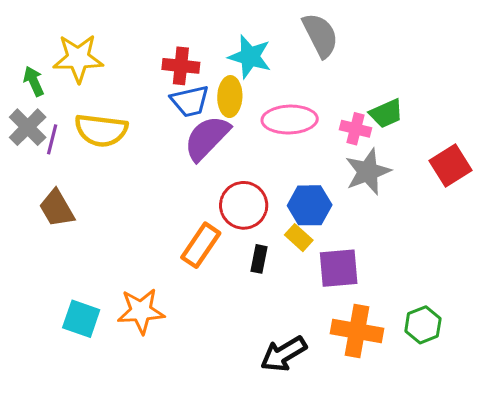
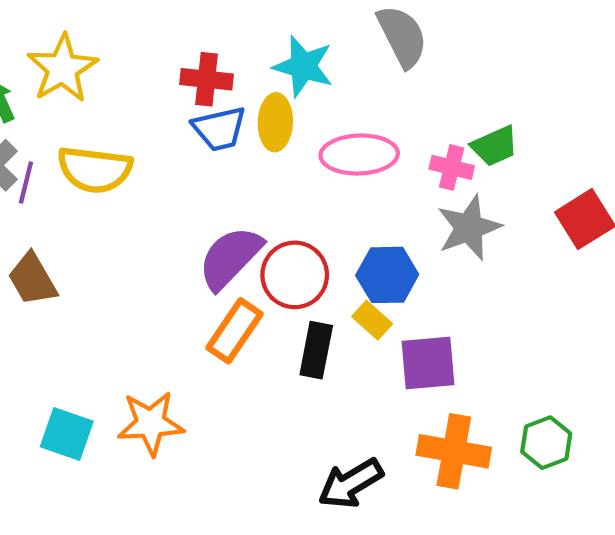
yellow star: (78, 58) -> (62, 68), turned -30
purple semicircle: (207, 138) -> (230, 258), moved
black rectangle: (259, 259) -> (316, 350), size x1.4

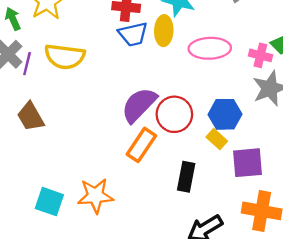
black rectangle: (316, 350) -> (186, 177), moved

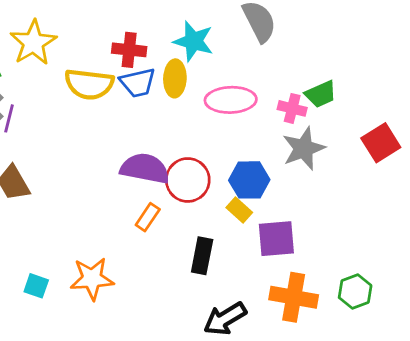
yellow semicircle: (65, 57) -> (89, 84), moved
purple semicircle: (139, 105) -> (145, 169), turned 57
orange rectangle: (141, 145) -> (148, 217), size x0.7
cyan square: (49, 202) -> (36, 286), size x0.7

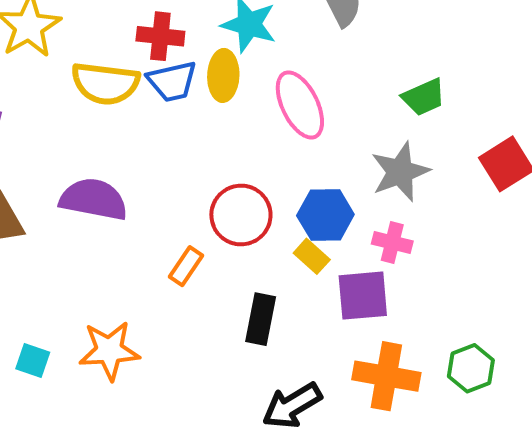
pink ellipse: (231, 100) -> (300, 105), turned 66
pink cross: (292, 108) -> (392, 243), moved
purple semicircle: (145, 169) -> (94, 199), moved

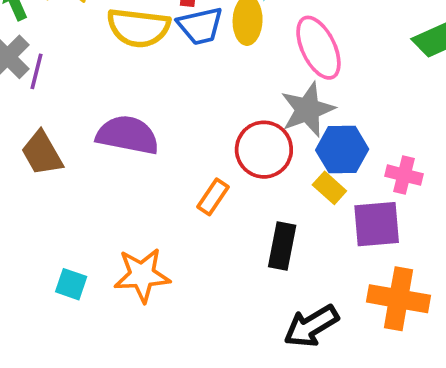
gray star: (400, 172) -> (308, 110), moved

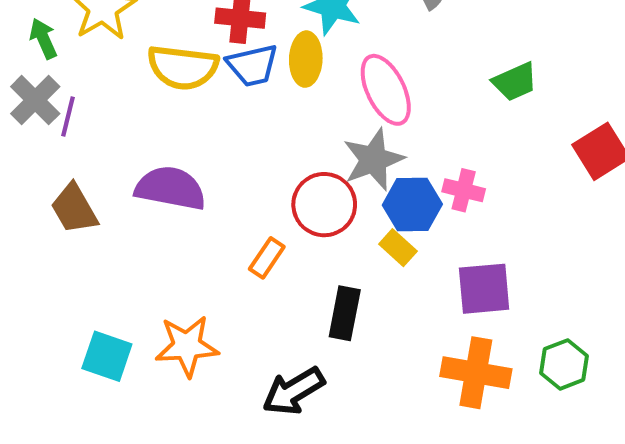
pink cross: (404, 175) -> (464, 190), moved
purple square: (377, 224) -> (484, 289), moved
cyan square: (71, 284) -> (107, 356), size x1.4
black arrow: (311, 326) -> (293, 391), moved

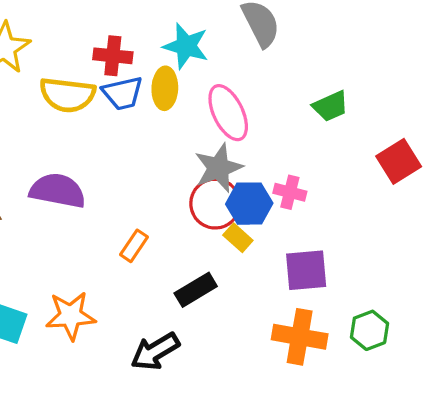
red circle: (324, 205) -> (215, 204), moved
black rectangle: (345, 313) -> (196, 290), turned 48

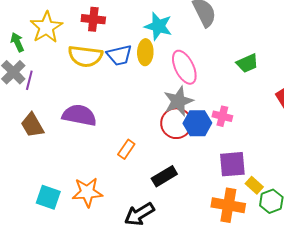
red cross: (113, 56) -> (93, 19), moved
yellow rectangle: (238, 238) -> (254, 185), moved

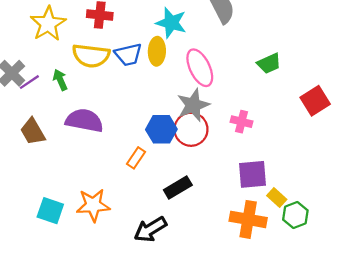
green arrow: (17, 42) -> (60, 80), moved
purple line: (29, 80) -> (29, 82), turned 42
blue hexagon: (197, 123) -> (161, 129), moved

